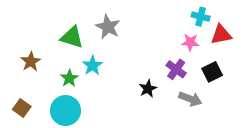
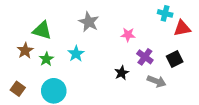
green triangle: (72, 37) -> (42, 30), moved
pink star: (190, 42) -> (128, 35), moved
green star: (69, 78) -> (46, 59), moved

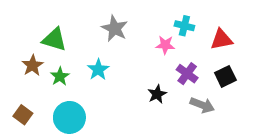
cyan cross: (165, 13) -> (184, 26), moved
red triangle: (182, 28) -> (221, 39), moved

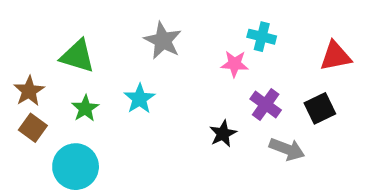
red triangle: (221, 39) -> (335, 56), moved
brown star: (32, 65) -> (29, 91), moved
brown square: (23, 115) -> (33, 128), moved
cyan circle: (69, 117) -> (76, 167), moved

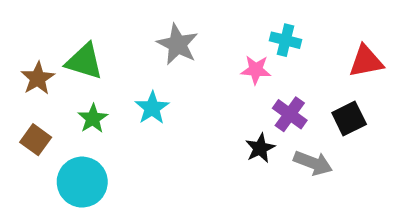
brown star: (29, 91) -> (38, 78), moved
black star: (223, 134) -> (260, 148), moved

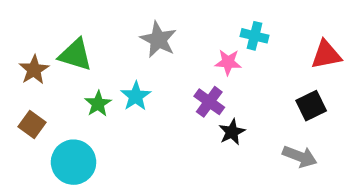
purple cross: (290, 114) -> (209, 102), moved
green star: (93, 119) -> (98, 104), moved
gray arrow: (313, 163) -> (300, 156), moved

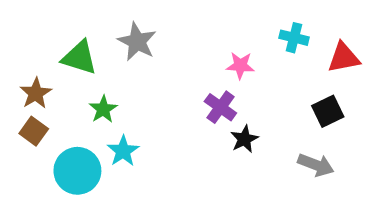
cyan cross: (255, 36) -> (294, 38), moved
gray star: (158, 40) -> (137, 42), moved
brown star: (34, 70) -> (36, 93), moved
cyan star: (136, 96) -> (123, 151), moved

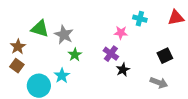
cyan cross: (294, 38) -> (140, 19), moved
gray star: (137, 42) -> (64, 35), moved
red triangle: (344, 58) -> (176, 18), moved
green star: (103, 109) -> (75, 55), moved

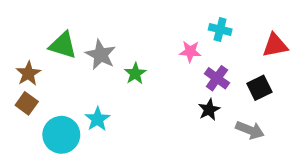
red triangle: (176, 18) -> (275, 45), moved
purple cross: (111, 54) -> (217, 78), moved
green star: (75, 55) -> (135, 74), moved
black star: (123, 70) -> (209, 110), moved

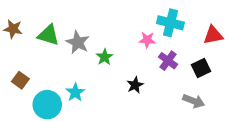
cyan cross: (220, 29) -> (170, 23), size x1.5
brown star: (28, 74) -> (13, 29), moved, turned -30
black star: (209, 110) -> (135, 85), moved

